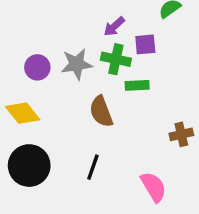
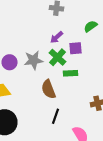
green cross: (116, 59) -> (58, 57), turned 30
black line: (93, 167) -> (56, 116), moved

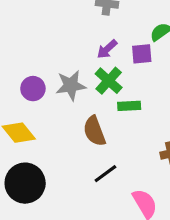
purple square: (76, 48) -> (142, 54), moved
black line: (56, 116) -> (105, 174), turned 35

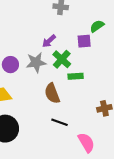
purple arrow: (107, 49) -> (49, 41), moved
black line: (105, 174) -> (60, 122), turned 56

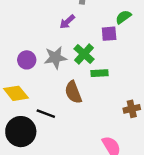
purple arrow: (49, 41) -> (67, 22), moved
black line: (60, 122) -> (46, 114), moved

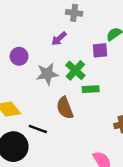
purple circle: (27, 60) -> (19, 56), moved

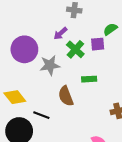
purple circle: (19, 56) -> (24, 49), size x1.6
green cross: (75, 70) -> (75, 49), moved

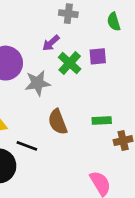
green semicircle: (110, 29) -> (114, 22), moved, turned -72
green rectangle: (89, 79) -> (102, 120), moved

